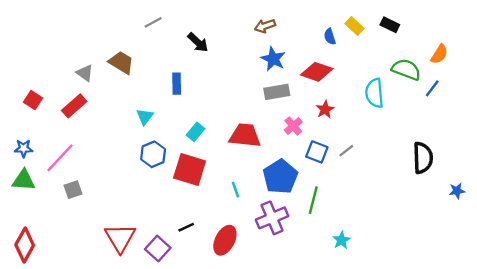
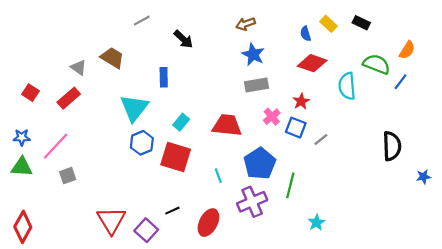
red diamond: (317, 72) -> (312, 63), moved
cyan triangle: (145, 117) -> (134, 108), size x1.8
blue square: (317, 152) -> (296, 128), moved

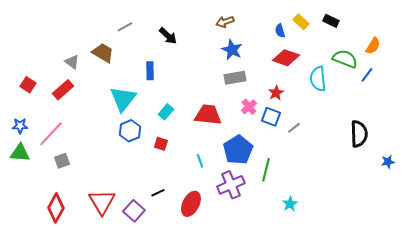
gray line: (142, 21) -> (125, 27), moved
red square: (176, 157) -> (161, 144), size x0.5
red diamond: (23, 227) -> (56, 208), moved

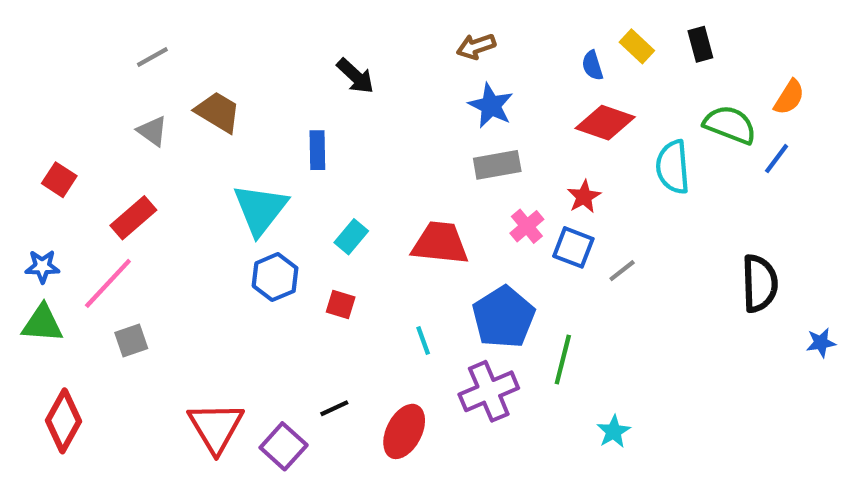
black rectangle: (331, 21) -> (700, 44), turned 49
gray line: (125, 27) -> (152, 57), moved
red rectangle: (63, 90) -> (133, 218), moved
red diamond: (56, 208) -> (63, 421), moved

